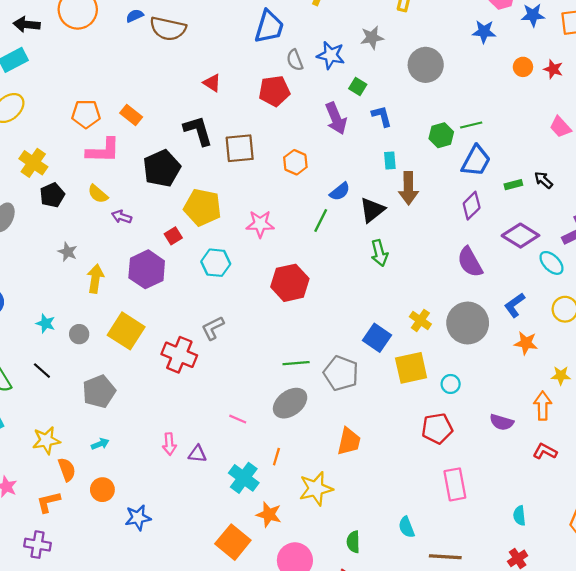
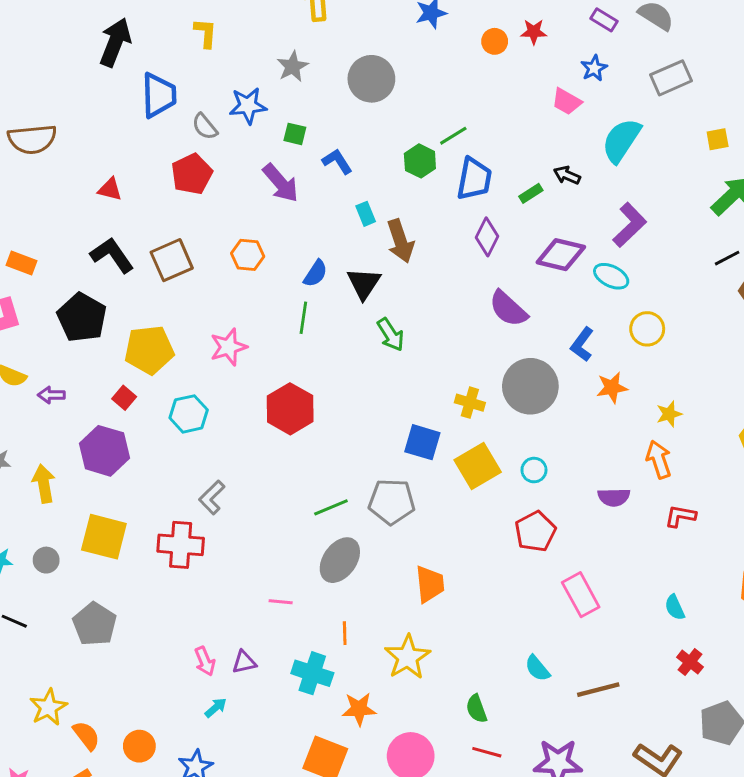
cyan arrow: (100, 444) -> (216, 708), moved

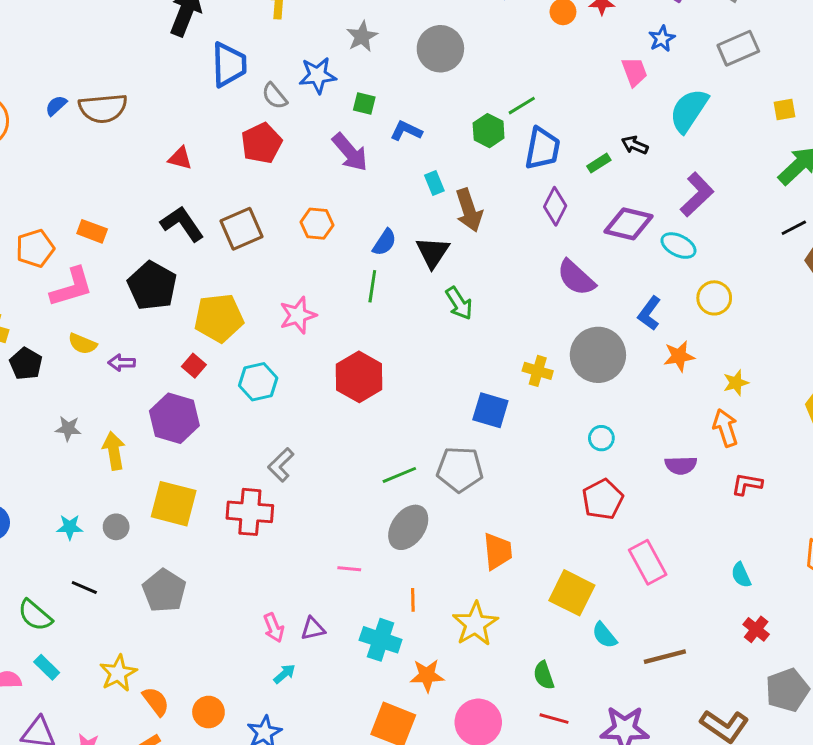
pink trapezoid: (567, 101) -> (634, 72), turned -140
blue L-shape: (337, 161) -> (406, 131), turned -32
yellow square: (478, 466) -> (572, 593), moved, turned -33

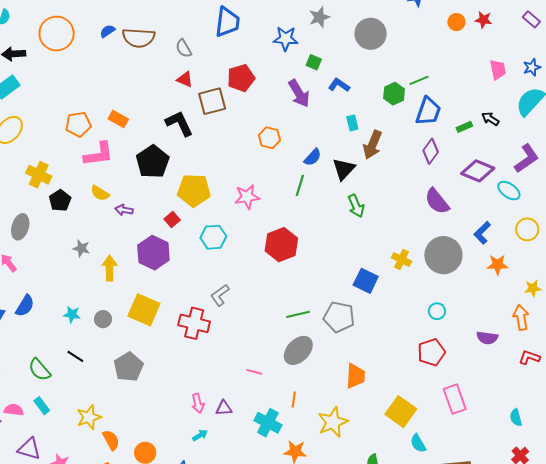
blue star: (662, 39) -> (532, 67), moved
gray semicircle: (275, 96) -> (184, 48), moved
brown arrow: (469, 210) -> (373, 145), turned 32
brown square: (241, 229) -> (212, 101), moved

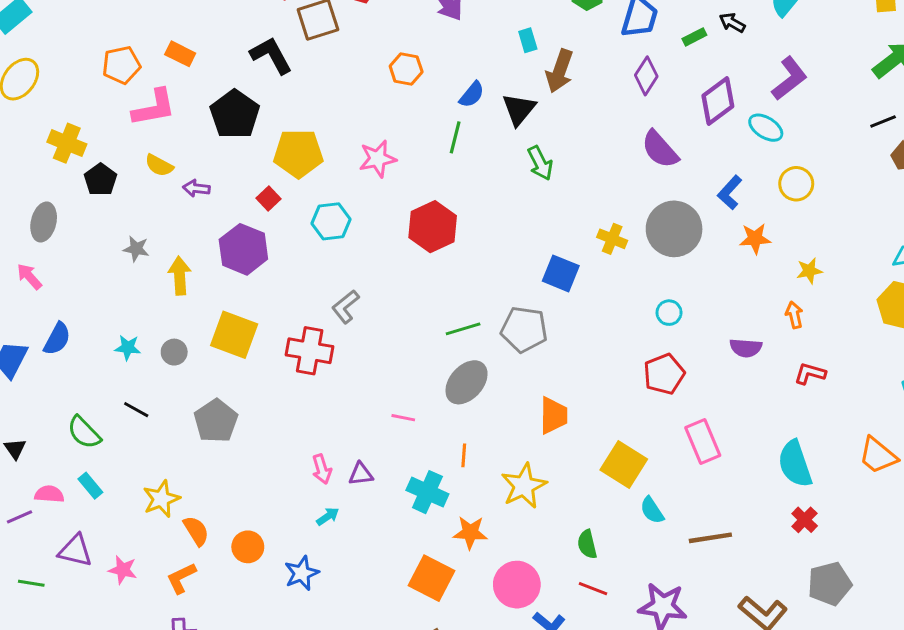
purple diamond: (478, 171) -> (718, 101), turned -56
orange arrow: (521, 317) -> (794, 315), size x0.7
cyan semicircle: (516, 418) -> (795, 464), size x1.8

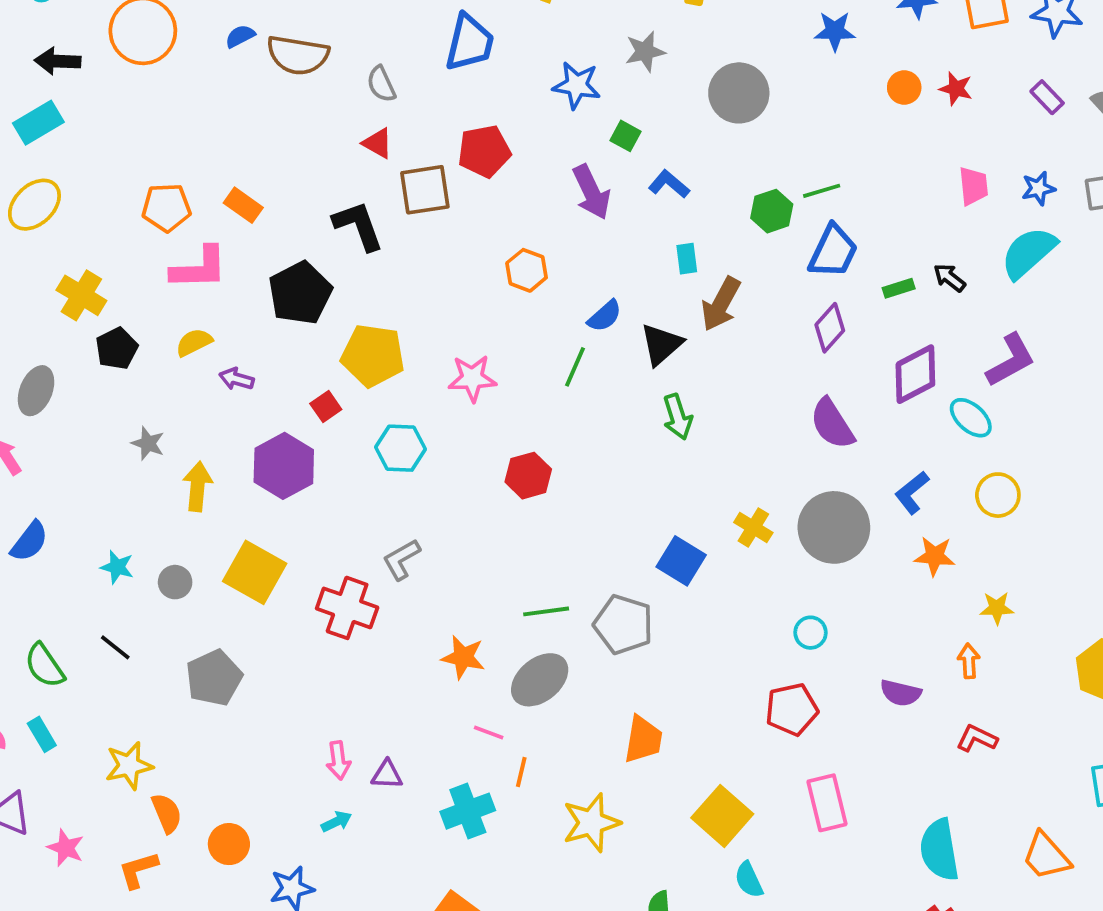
yellow semicircle: (159, 165) -> (194, 342), turned 116
red hexagon: (433, 227) -> (528, 476), size x0.7
pink line: (403, 418) -> (489, 732), moved
cyan cross: (427, 492) -> (468, 811), turned 36
orange star: (470, 532) -> (463, 657), moved

